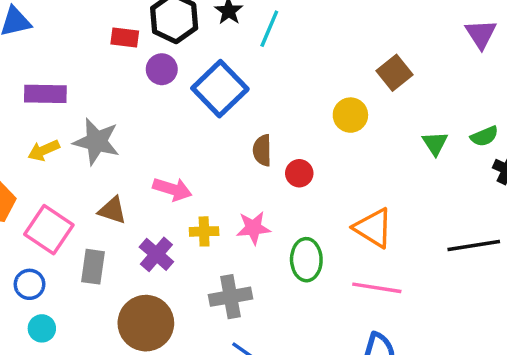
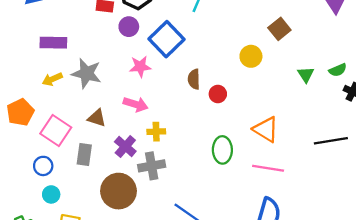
pink star: (253, 228) -> (140, 67), moved
gray cross: (231, 297) -> (152, 166), moved

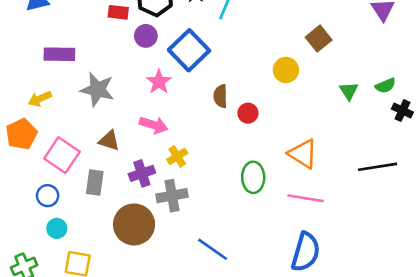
pink star: (140, 67) -> (159, 82), turned -30
yellow arrow: (52, 79) -> (40, 99), moved
yellow cross: (156, 132) -> (177, 156), turned -30
purple cross: (125, 147) -> (142, 173), turned 30

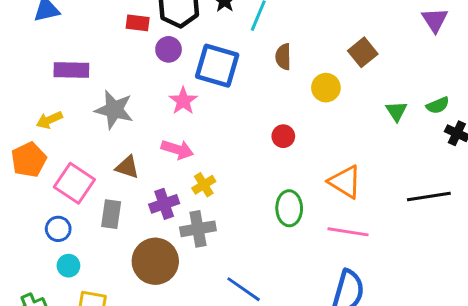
blue square: (189, 50) -> (217, 66), turned -30
brown semicircle: (220, 96) -> (283, 57), moved

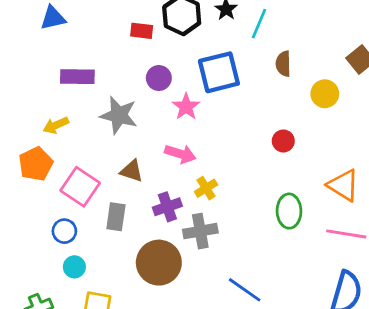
purple circle: (169, 49) -> (159, 78), moved
blue square: (217, 66) -> (219, 72), turned -30

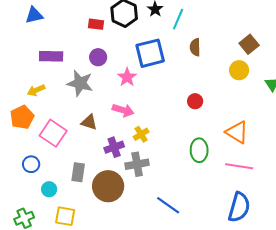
purple circle: (159, 78) -> (98, 57), moved
yellow circle: (325, 94) -> (239, 70), moved
gray rectangle: (116, 217) -> (78, 172), moved
blue circle: (64, 231) -> (31, 164), moved

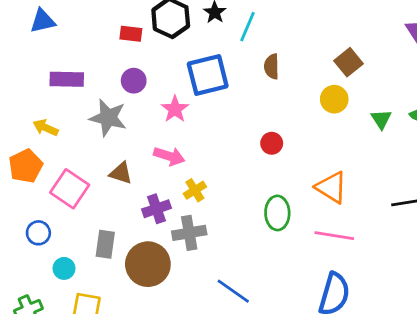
yellow arrow: (36, 90) -> (46, 128), turned 48

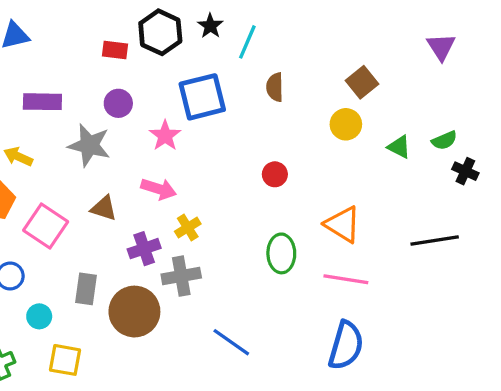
green triangle: (381, 119) -> (399, 147), turned -30

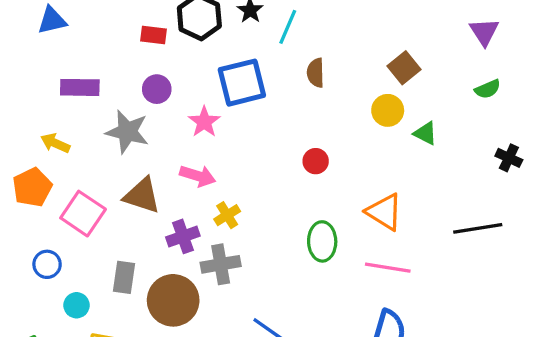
green semicircle: (444, 140) -> (488, 89), moved
green triangle: (399, 147) -> (425, 133), moved
brown triangle: (104, 208) -> (142, 196), size x1.4

